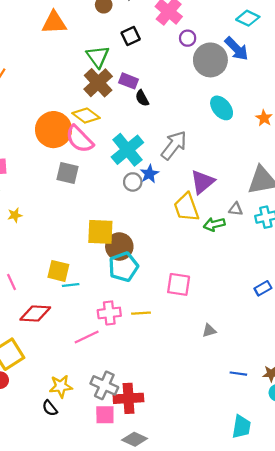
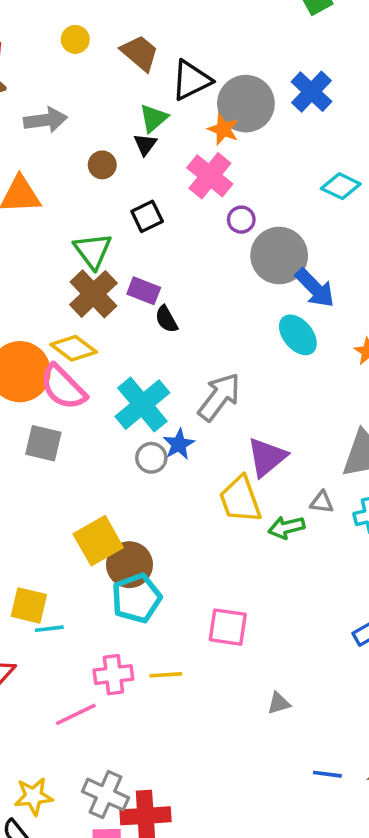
blue arrow: (237, 49) -> (315, 288), moved
yellow square: (100, 232) -> (98, 541), turned -32

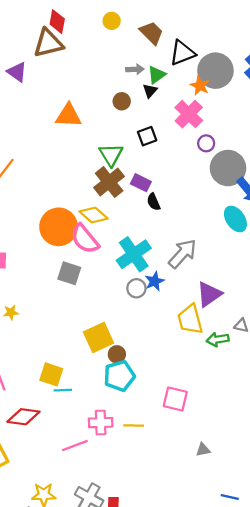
gray arrow: (45, 120) -> (135, 69), moved, size x0.7
brown circle: (129, 565) -> (117, 354), size x0.6

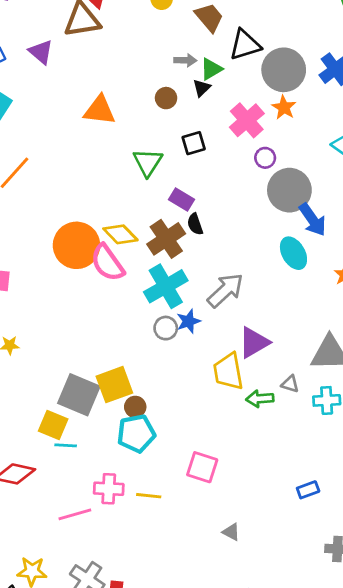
orange star: (200, 86) -> (284, 107), moved
brown cross: (109, 182) -> (166, 239), moved
gray square: (69, 273) -> (79, 395), moved, size x1.4
gray triangle: (203, 450) -> (231, 532), turned 35

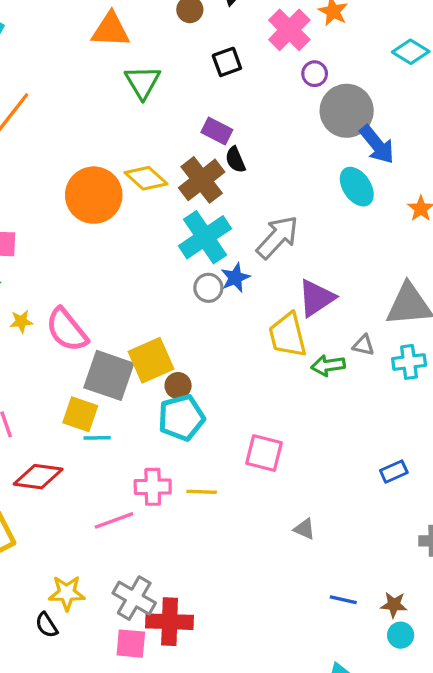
green triangle: (148, 162) -> (143, 82), moved
pink semicircle: (107, 263) -> (67, 330), moved

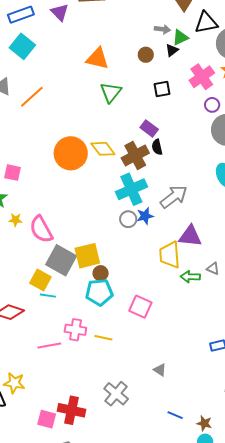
purple triangle: (316, 298) -> (190, 236), turned 30
pink square: (264, 453) -> (140, 307), moved
gray cross: (134, 598) -> (116, 394), moved

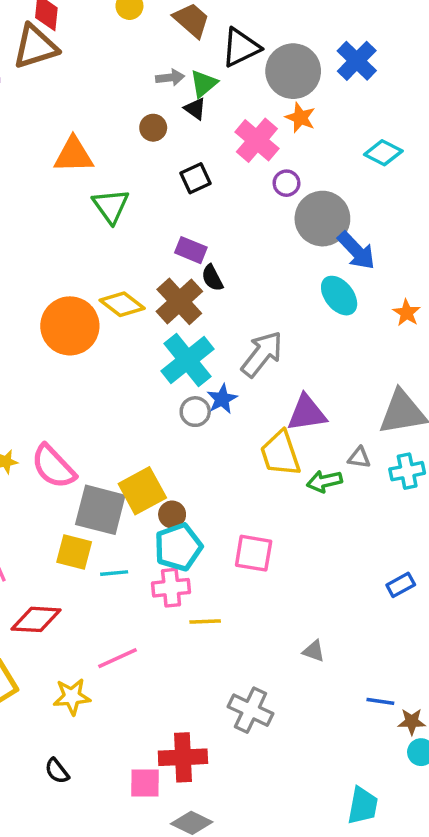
black triangle: (172, 50) -> (195, 109), turned -32
cyan line: (48, 296) -> (114, 573), moved
pink cross: (75, 330) -> (171, 588), moved
yellow star: (14, 383) -> (72, 697), moved
blue line: (175, 415) -> (380, 701), moved

